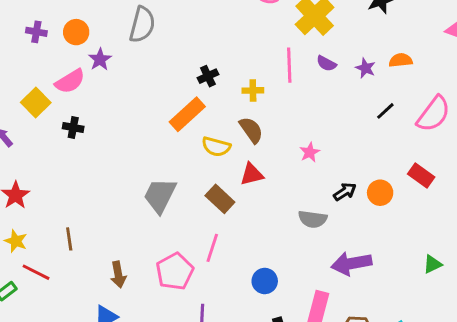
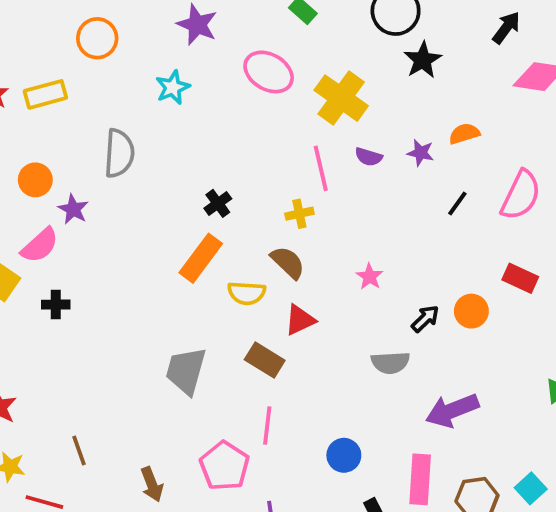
yellow cross: (253, 90) -> (299, 214), moved

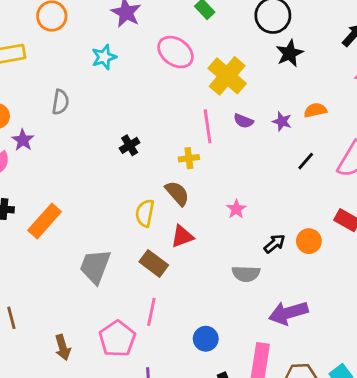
gray semicircle: (119, 153) -> (60, 102), size x0.7
orange rectangle: (201, 258) -> (45, 221), moved
yellow semicircle: (247, 293) -> (145, 213), turned 92

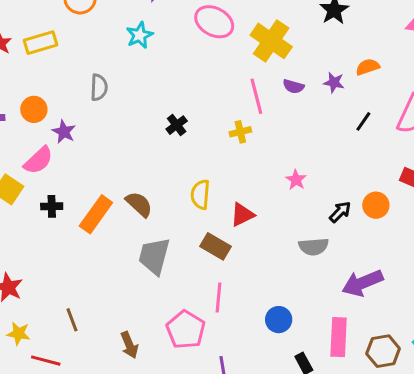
brown semicircle: (177, 193) -> (139, 204), moved

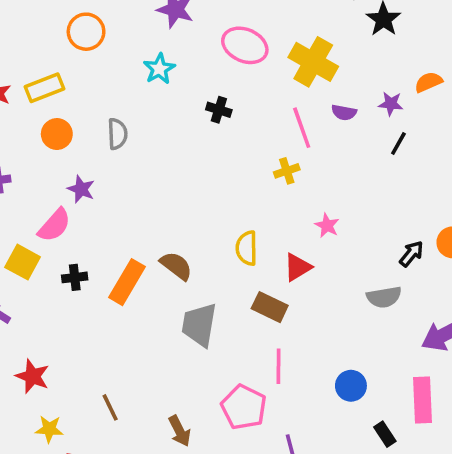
orange circle: (34, 109) -> (57, 134), moved
black line: (363, 121) -> (398, 144), moved
black cross: (177, 125) -> (219, 110), moved, turned -30
pink star: (296, 180) -> (327, 225), moved

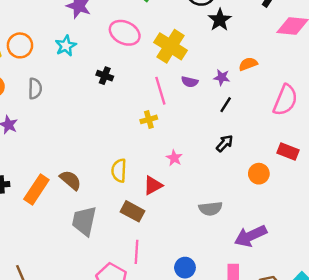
orange circle: (86, 32) -> (20, 45), moved
black arrow: (411, 254) -> (225, 143), moved

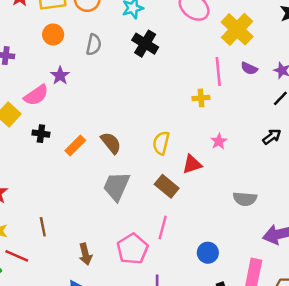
black cross: (105, 76) -> (145, 44), moved, size x1.5
orange rectangle: (36, 189) -> (75, 146), size x0.7

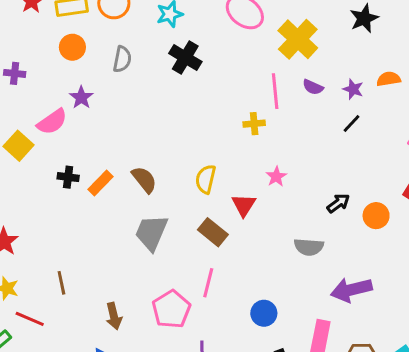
black cross: (41, 134) -> (68, 177), moved
black arrow: (272, 137) -> (338, 203), moved
red triangle: (192, 164) -> (244, 205), turned -40

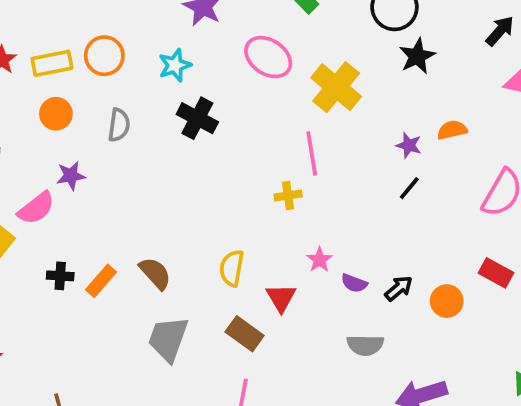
purple semicircle: (313, 87) -> (354, 283), moved
purple star: (81, 97) -> (71, 176), turned 30

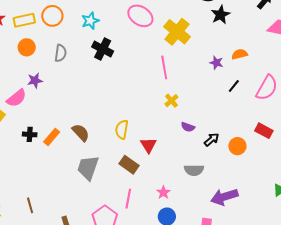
black line: (409, 188) -> (234, 86), moved
yellow cross: (288, 196) -> (171, 101), moved, turned -32
pink star: (320, 260) -> (163, 192), moved
purple semicircle: (354, 283) -> (188, 127), moved

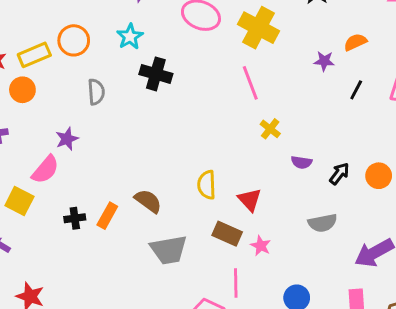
orange circle: (27, 47) -> (22, 90), moved
gray trapezoid: (88, 168) -> (169, 250), turned -108
pink star: (163, 192) -> (261, 246), moved

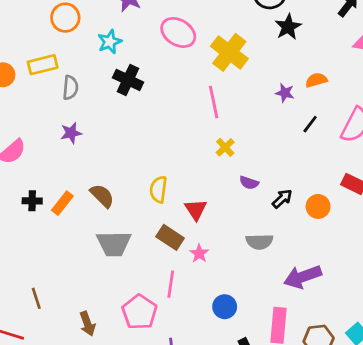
orange circle: (74, 40) -> (65, 18), moved
yellow rectangle: (34, 55) -> (43, 65), moved
purple star: (67, 139) -> (71, 133), moved

